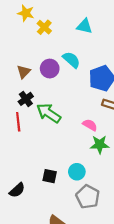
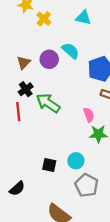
pink semicircle: (90, 125) -> (89, 115), turned 40
black semicircle: (17, 190) -> (17, 189), moved

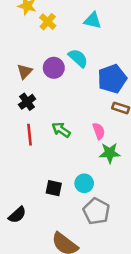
green arrow: (48, 103) -> (61, 130), moved, size x0.7
red line: (18, 112) -> (29, 135), moved

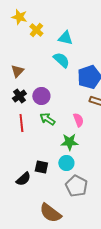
cyan triangle: (93, 20) -> (65, 38), moved
purple circle: (54, 68) -> (41, 96), moved
green star: (110, 153) -> (69, 142), moved
black semicircle: (17, 215) -> (23, 179), moved

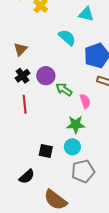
cyan triangle: (65, 38) -> (86, 14), moved
green arrow: (47, 119) -> (64, 89), moved
black semicircle: (23, 179) -> (27, 177), moved
gray pentagon: (76, 186) -> (83, 171), turned 30

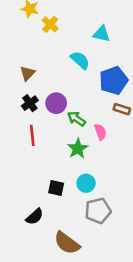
green star: (76, 125) -> (78, 149), moved, turned -30

